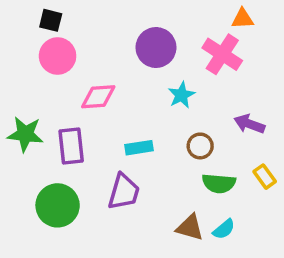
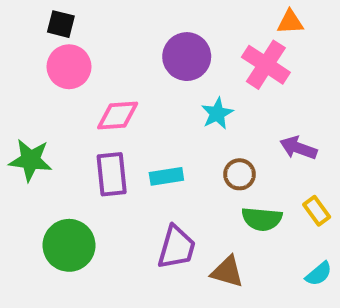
purple rectangle: (71, 146) -> (112, 174), moved
purple trapezoid: (124, 192) -> (177, 247), moved
cyan semicircle: (224, 229) -> (319, 274), moved

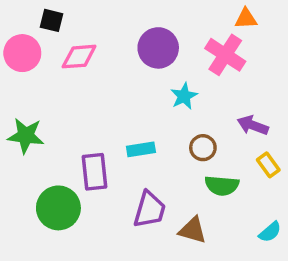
pink circle: (69, 67) -> (22, 53), moved
pink diamond: (118, 115) -> (79, 57), moved
purple rectangle: (112, 174) -> (95, 172), moved
yellow rectangle: (317, 211) -> (268, 165), moved

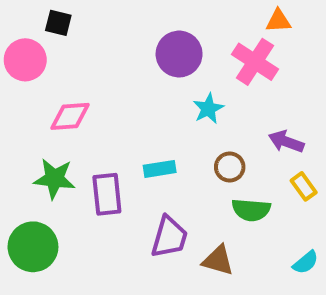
pink diamond: (79, 57) -> (70, 116), moved
green star: (26, 136) -> (54, 179), moved
green circle: (58, 208) -> (33, 247), moved

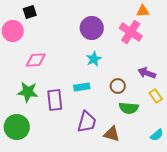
black square: (58, 23) -> (30, 12), turned -32
cyan star: (208, 109) -> (94, 59), moved

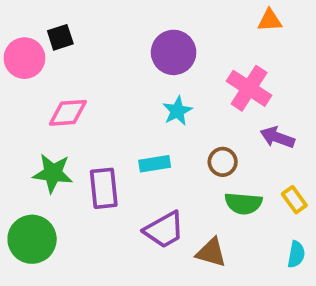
black square: (30, 12) -> (60, 37), moved
pink cross: (131, 32) -> (249, 88), moved
yellow rectangle: (156, 96) -> (294, 200), moved
purple trapezoid: (87, 122) -> (164, 230), turned 45
cyan semicircle: (157, 135) -> (296, 254), turned -40

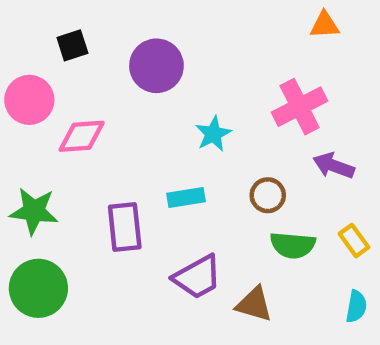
purple circle: (174, 52) -> (156, 66), moved
pink circle: (24, 58) -> (29, 100), moved
pink cross: (249, 88) -> (300, 107), turned 30
green star: (53, 173) -> (34, 211), moved

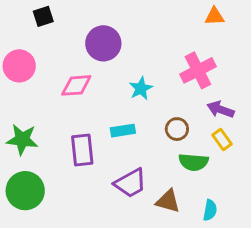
black square: (72, 45) -> (43, 16), moved
pink diamond: (82, 136) -> (76, 85), moved
yellow rectangle: (354, 241) -> (222, 140), moved
cyan semicircle: (356, 306) -> (210, 210), moved

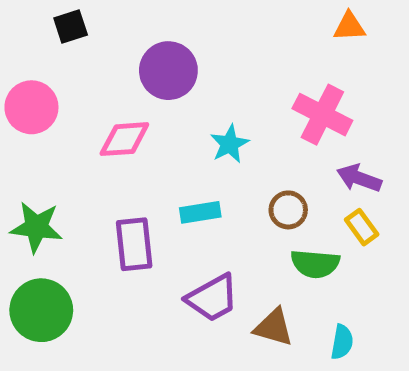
pink cross: (198, 70) -> (322, 115), turned -36

